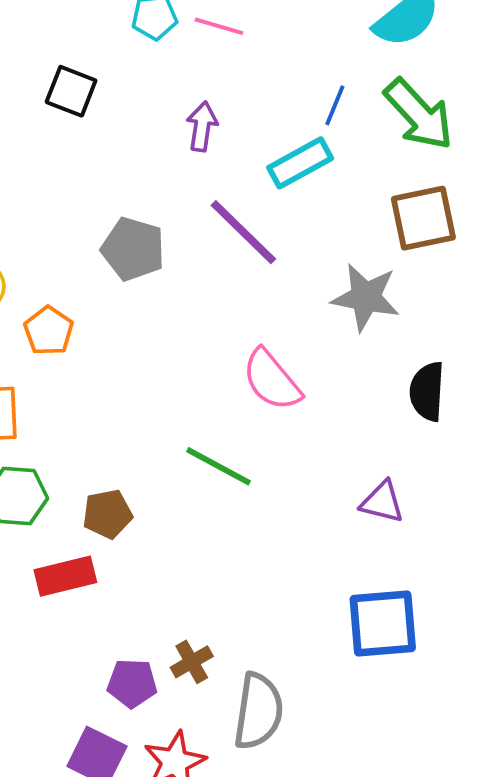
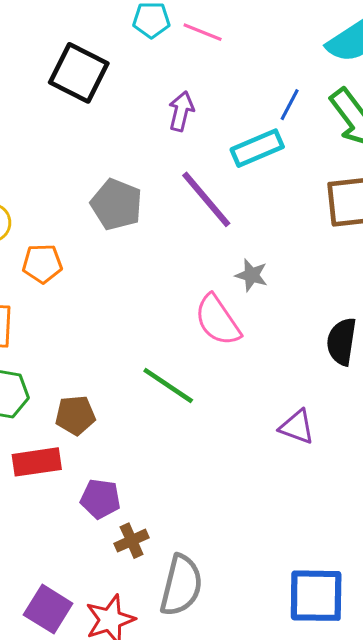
black square: (71, 91) -> (79, 73), size x1.4
gray star: (366, 297) -> (251, 275), moved, size x0.6
orange pentagon: (49, 331) -> (42, 264), turned 30
blue square: (383, 624) -> (316, 596), moved
purple pentagon: (132, 683) -> (100, 499), moved

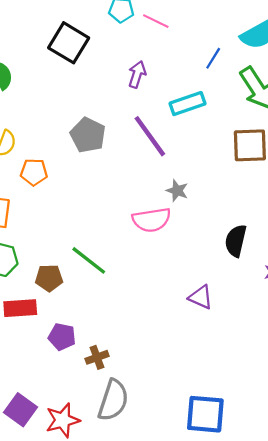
blue line: (290, 105) -> (213, 58), moved
pink semicircle: (218, 320) -> (152, 220), turned -69
green line: (168, 386) -> (89, 260), moved
brown cross: (132, 541) -> (97, 357), moved

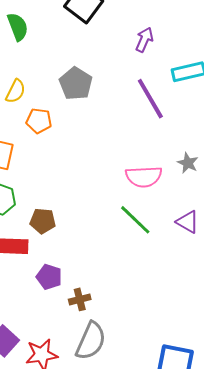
gray pentagon: (88, 135) -> (76, 84), moved
gray star: (177, 191) -> (188, 163), moved
green line: (89, 260) -> (135, 220), moved
purple triangle: (201, 297) -> (188, 222), moved

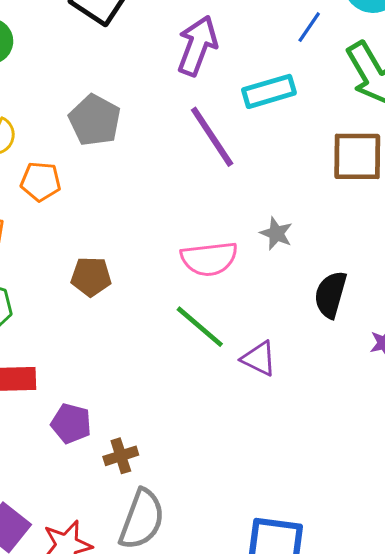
purple arrow: (144, 40) -> (197, 46), size x1.5
brown pentagon: (43, 221) -> (91, 277), moved
purple triangle: (188, 222) -> (259, 359), moved

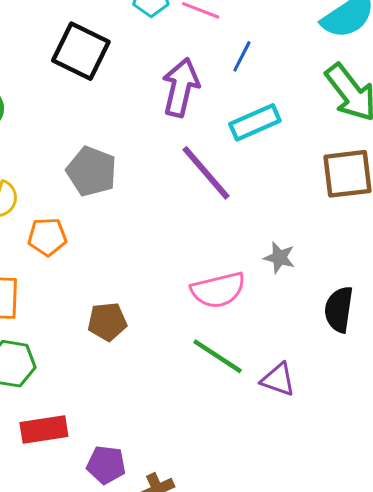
blue line: (309, 27) -> (242, 56), moved

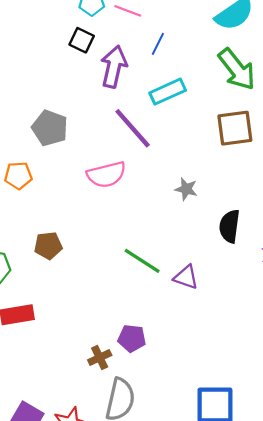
black square: (81, 51) -> (82, 40), moved, size x0.6
pink semicircle: (218, 290) -> (106, 175), moved
brown pentagon: (107, 322) -> (48, 246), moved
purple pentagon: (106, 465) -> (132, 338), moved

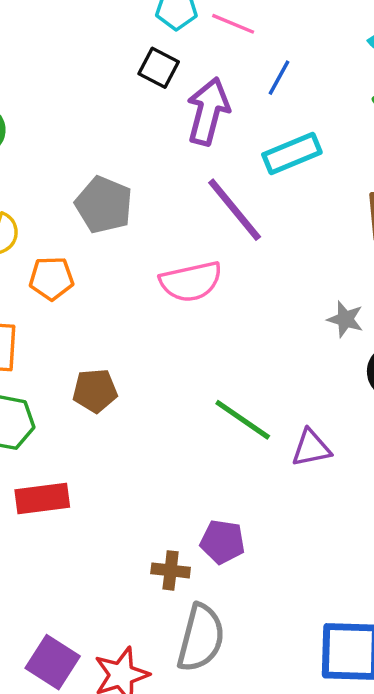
gray star: (186, 189) -> (345, 319), moved
purple triangle: (186, 277) -> (311, 448), turned -32
brown cross: (100, 358) -> (171, 570), turned 30

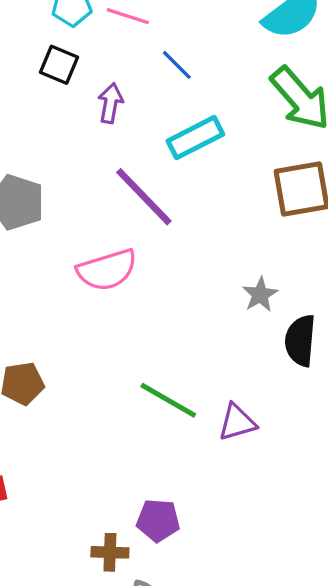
blue line: (279, 78) -> (177, 65), turned -69
purple arrow: (208, 111) -> (110, 103), size x0.6
gray star: (345, 319) -> (260, 295), turned 30

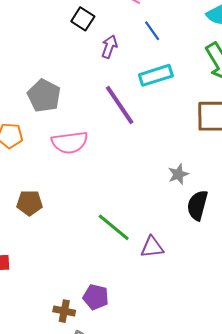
pink semicircle: (107, 270) -> (70, 142), moved

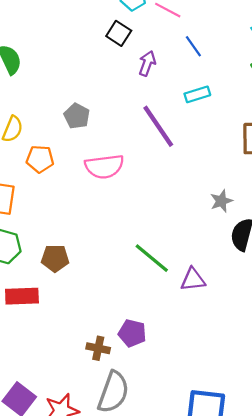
cyan rectangle: (156, 75) -> (197, 94), size x0.7
gray pentagon: (44, 96) -> (77, 116), size x0.7
brown pentagon: (30, 203) -> (55, 258), moved

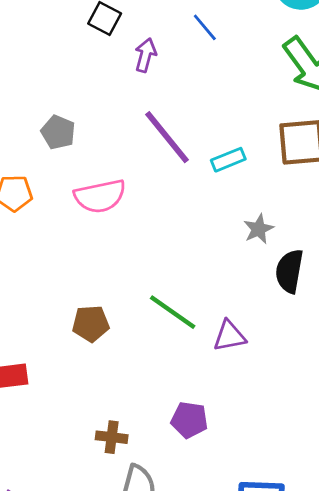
cyan rectangle: (197, 94) -> (228, 160), moved
brown pentagon: (55, 258) -> (91, 324), moved
purple pentagon: (132, 333) -> (189, 420), moved

